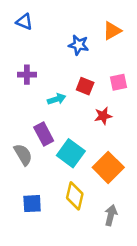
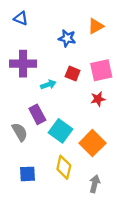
purple cross: (27, 75) -> (23, 64), size x1.6
pink square: (119, 82) -> (101, 70), size x1.5
red star: (103, 116) -> (98, 99), moved

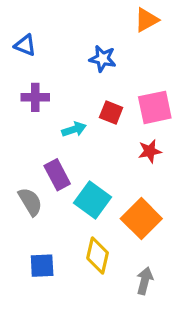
blue triangle: (21, 18) -> (25, 45), moved
orange triangle: (96, 26) -> (146, 20), moved
purple cross: (23, 64) -> (35, 97), size x0.7

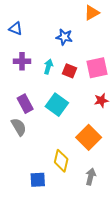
cyan arrow: (74, 129) -> (48, 67), moved, turned -56
red star: (150, 151) -> (101, 100), moved
purple rectangle: (57, 175) -> (25, 104), moved
cyan square: (93, 200) -> (57, 105), moved
blue square: (42, 266) -> (38, 180), moved

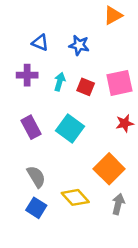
blue triangle: (16, 29) -> (40, 43), moved
gray semicircle: (19, 127) -> (36, 177), moved
yellow diamond: (61, 161) -> (75, 197), turned -55
gray arrow: (91, 177) -> (118, 204), moved
blue square: (38, 180) -> (36, 208), moved, turned 35

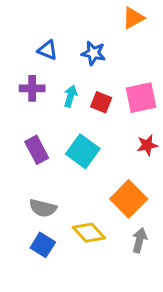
gray semicircle: (36, 177) -> (43, 208), turned 135

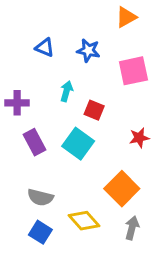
purple cross: (32, 88) -> (17, 103), moved
pink square: (141, 98) -> (133, 71), moved
red square: (101, 102) -> (94, 110), moved

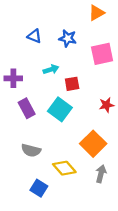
cyan arrow: (67, 91) -> (51, 69), turned 56
red square: (94, 110) -> (72, 84), turned -32
blue square: (40, 232) -> (39, 188), moved

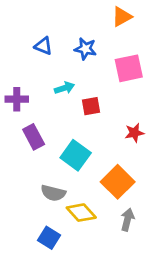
cyan square: (60, 109) -> (76, 155), moved
gray semicircle: (31, 150) -> (53, 193), moved

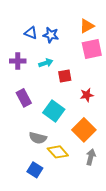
orange triangle: (122, 17) -> (87, 26), moved
blue star: (85, 49) -> (51, 35), moved
purple cross: (17, 99) -> (18, 61), moved
red star: (134, 133) -> (87, 95), moved

